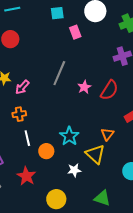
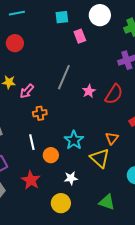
orange cross: (19, 114) -> (40, 113), moved
white star: (74, 170) -> (71, 178), moved

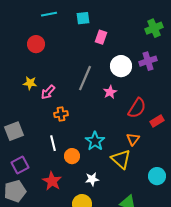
cyan line: (17, 13) -> (49, 14), moved
white circle: (100, 15) -> (121, 66), moved
pink rectangle: (80, 36) -> (101, 37), turned 40
red semicircle: (114, 94) -> (137, 108), moved

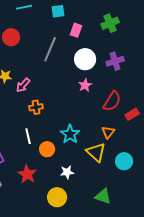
green cross: (154, 28) -> (110, 23), moved
purple cross: (148, 61) -> (115, 61), moved
white circle: (121, 66) -> (85, 59), moved
gray line: (85, 78) -> (50, 49), moved
cyan circle: (157, 176) -> (124, 161), moved

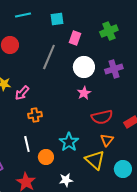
red semicircle: (112, 101) -> (102, 117), moved, turned 45

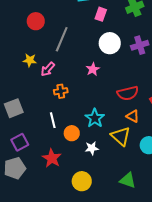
gray line: (49, 57) -> (62, 39), moved
pink star: (84, 93) -> (93, 69), moved
orange triangle: (107, 140) -> (133, 116), turned -40
white star: (66, 180) -> (92, 148), moved

